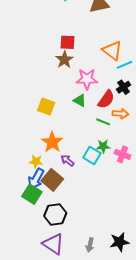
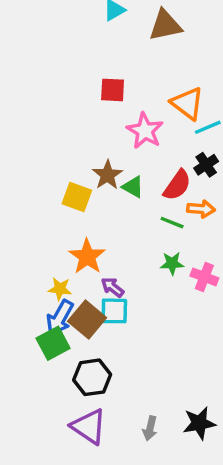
brown star: (64, 60) -> (107, 175), moved
pink star: (87, 79) -> (145, 131), moved, turned 30
cyan square: (92, 155) -> (114, 311), moved, turned -30
green square: (32, 194) -> (53, 343), turned 30

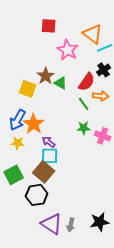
green line: (172, 223) -> (84, 104), turned 32
blue arrow: (60, 318) -> (18, 120), moved
brown square: (87, 319) -> (44, 172), moved
purple triangle: (89, 427) -> (52, 224), moved

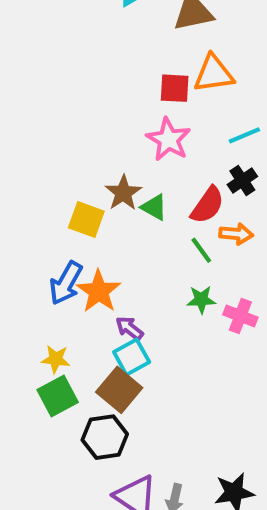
red square: (49, 26) -> (175, 88), moved
orange triangle: (93, 34) -> (214, 74), moved, turned -45
yellow star: (18, 143) -> (56, 359), moved
cyan square: (50, 156) -> (132, 357), turned -30

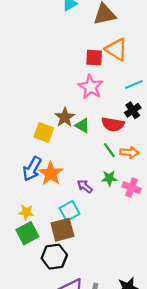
orange triangle: (214, 74) -> (116, 49), turned 40
red semicircle: (207, 205) -> (113, 124), turned 65
orange arrow: (236, 234) -> (129, 152), moved
purple arrow: (129, 328) -> (85, 186), moved
brown square: (119, 390) -> (62, 230), turned 35

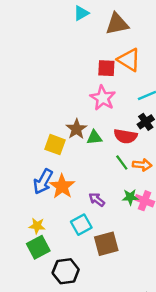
green triangle: (82, 125) -> (94, 137), turned -35
green star: (109, 178) -> (130, 197), moved
brown square: (62, 230) -> (106, 244), moved

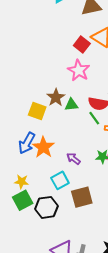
red square: (106, 68) -> (82, 44), turned 35
green line: (122, 162) -> (94, 118), moved
black hexagon: (66, 271) -> (46, 207), moved

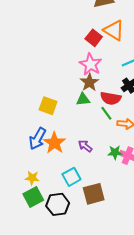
brown star: (56, 97) -> (89, 82), moved
purple arrow: (73, 159) -> (85, 146), moved

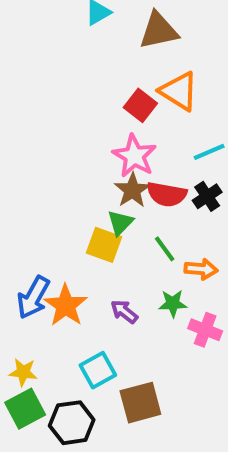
red semicircle: (111, 98) -> (167, 194), moved
green triangle: (83, 99) -> (120, 223), turned -40
yellow square: (48, 106) -> (104, 245), moved
green star: (115, 152) -> (173, 303), moved

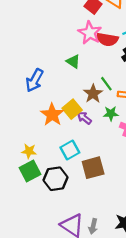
brown star: (132, 190) -> (93, 94), moved
red semicircle: (167, 194) -> (107, 39), moved
green triangle: (120, 223) -> (73, 62), moved, turned -40
yellow square: (104, 245) -> (72, 109), moved, turned 30
blue arrow: (33, 297) -> (34, 80), moved

